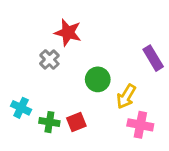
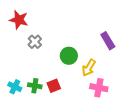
red star: (68, 33) -> (19, 20), moved
cyan cross: (21, 108) -> (15, 87), moved

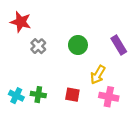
green circle: (69, 56) -> (78, 45), moved
red square: (54, 86) -> (72, 95), moved, turned 32

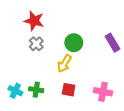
red star: (21, 22) -> (34, 21), moved
yellow arrow: (98, 75) -> (64, 64), moved

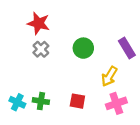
yellow arrow: (64, 64) -> (109, 76), moved
pink cross: (103, 92) -> (116, 103), turned -30

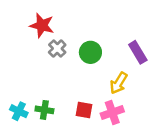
gray cross: (41, 49) -> (57, 48), moved
pink cross: (116, 103) -> (112, 112), moved

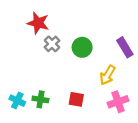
pink cross: (112, 112) -> (118, 102), moved

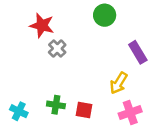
green circle: (82, 47) -> (105, 15), moved
green cross: (40, 99) -> (56, 105), moved

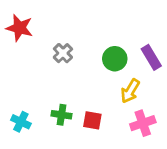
green circle: (105, 15) -> (115, 59), moved
red star: (42, 25) -> (19, 28), moved

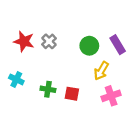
red star: (19, 28) -> (24, 41), moved
cyan cross: (21, 122) -> (16, 79), moved

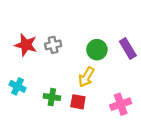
gray cross: (49, 41) -> (53, 45), turned 32
yellow arrow: (101, 71) -> (86, 77), moved

